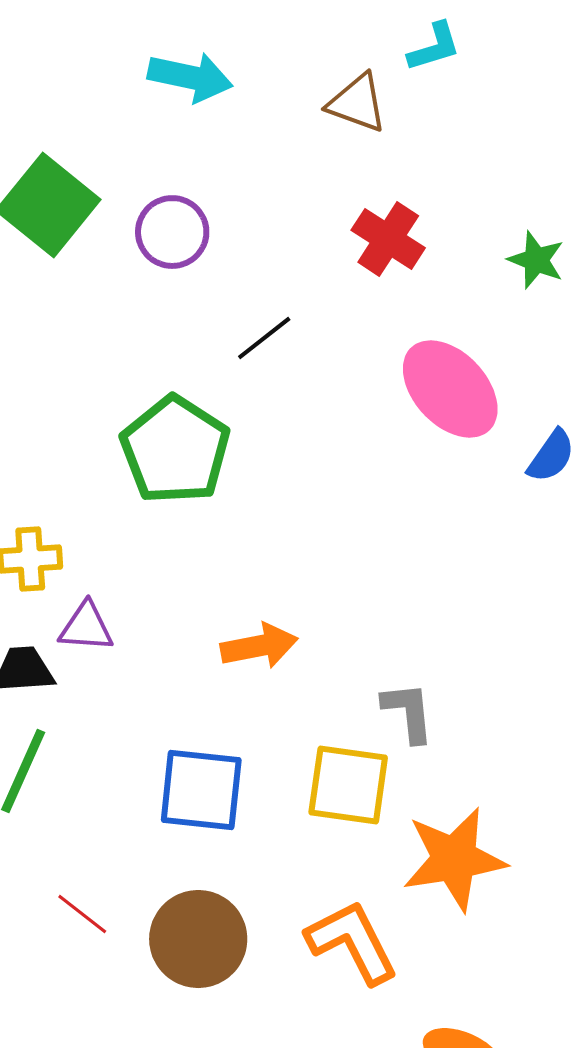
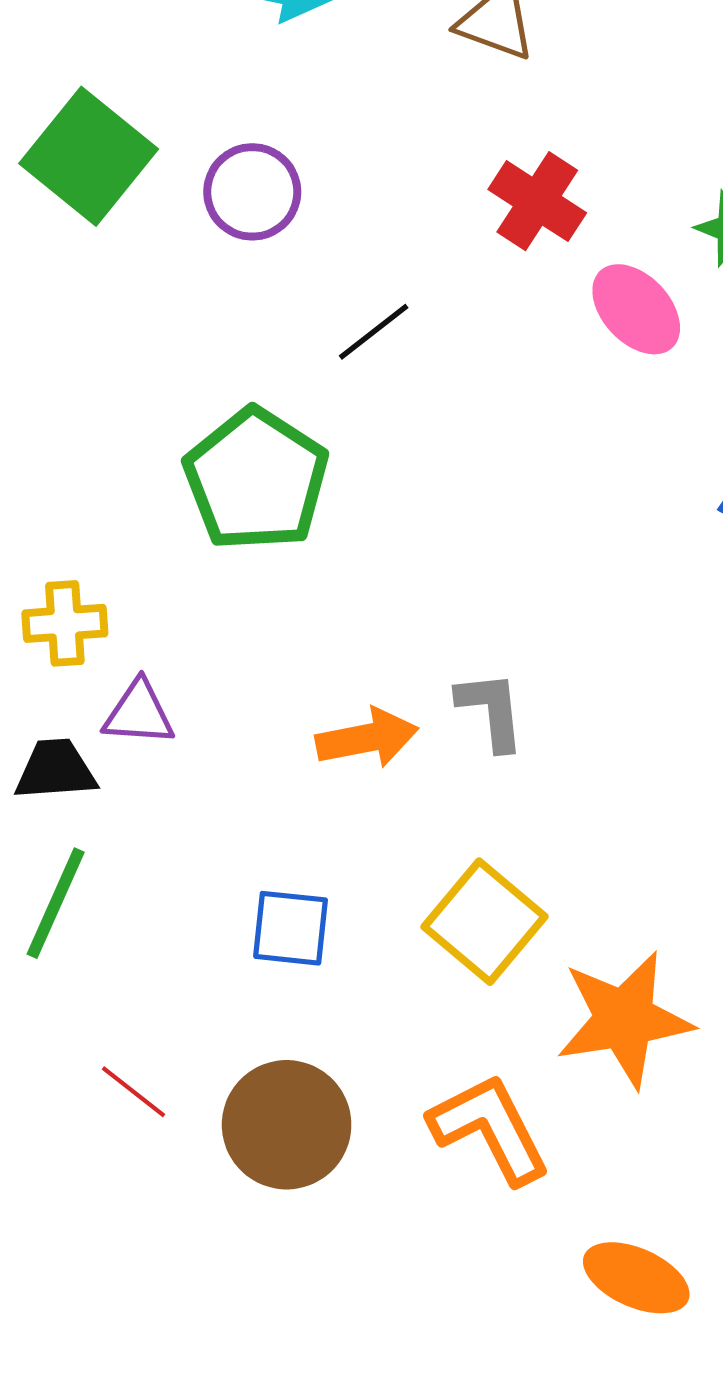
pink ellipse: (450, 389) -> (636, 309), moved, size x0.7
gray L-shape: (408, 712) -> (491, 710), moved
yellow square: (348, 785) -> (484, 922), turned 32
blue square: (201, 790) -> (291, 928), size x0.7

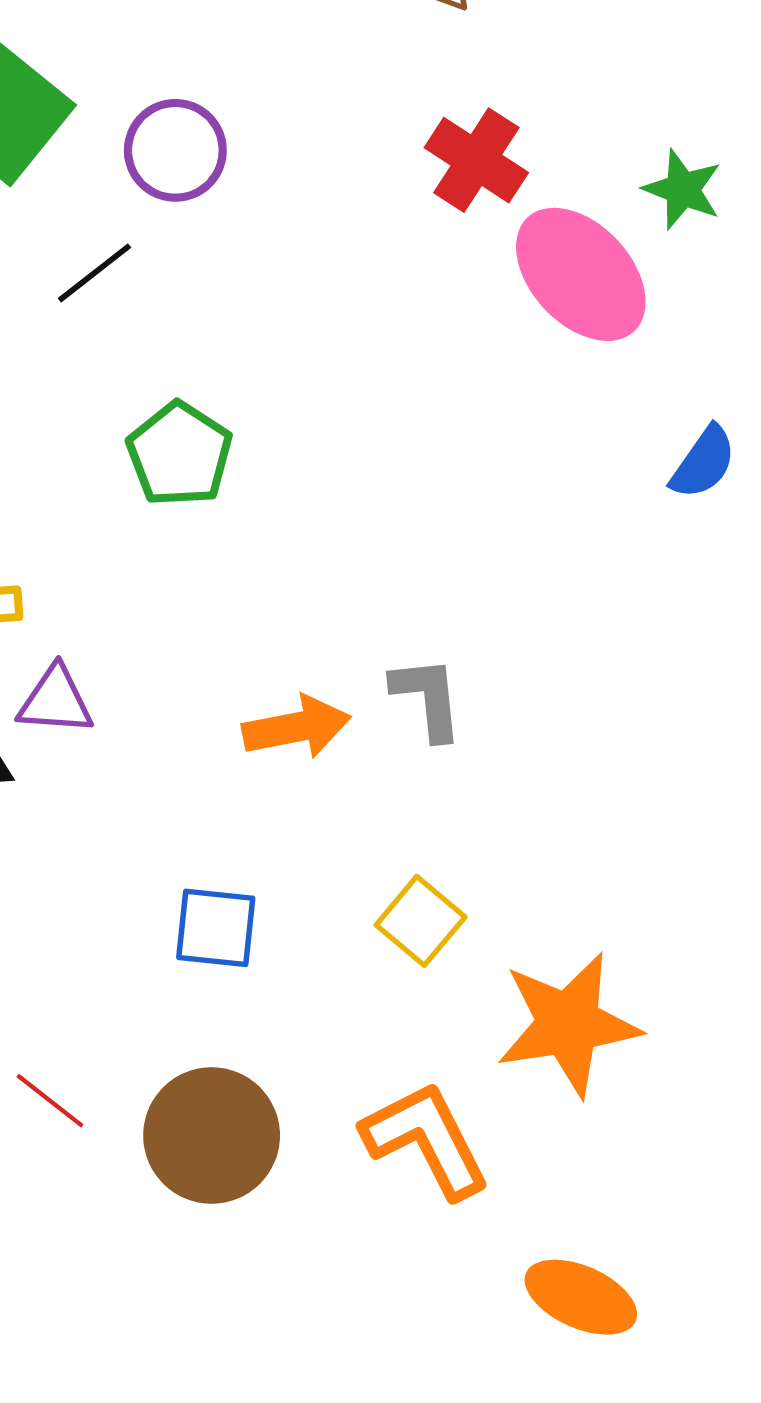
pink ellipse: (636, 309) -> (581, 274), size x1.4
black line: (374, 332) -> (95, 273), moved
green pentagon: (256, 480) -> (180, 454), size x0.7
yellow square: (484, 922) -> (421, 921), size x0.7

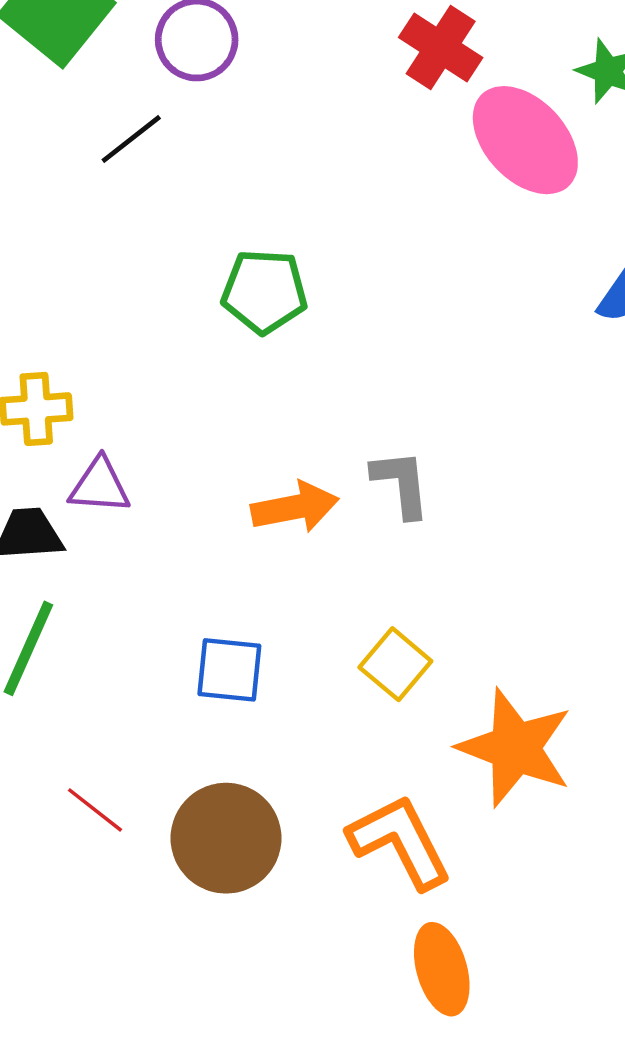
green pentagon: (180, 454) -> (264, 291), moved, turned -30
orange star: (568, 1024) -> (515, 748), turned 30
orange ellipse: (581, 1297) -> (442, 969), moved, turned 50

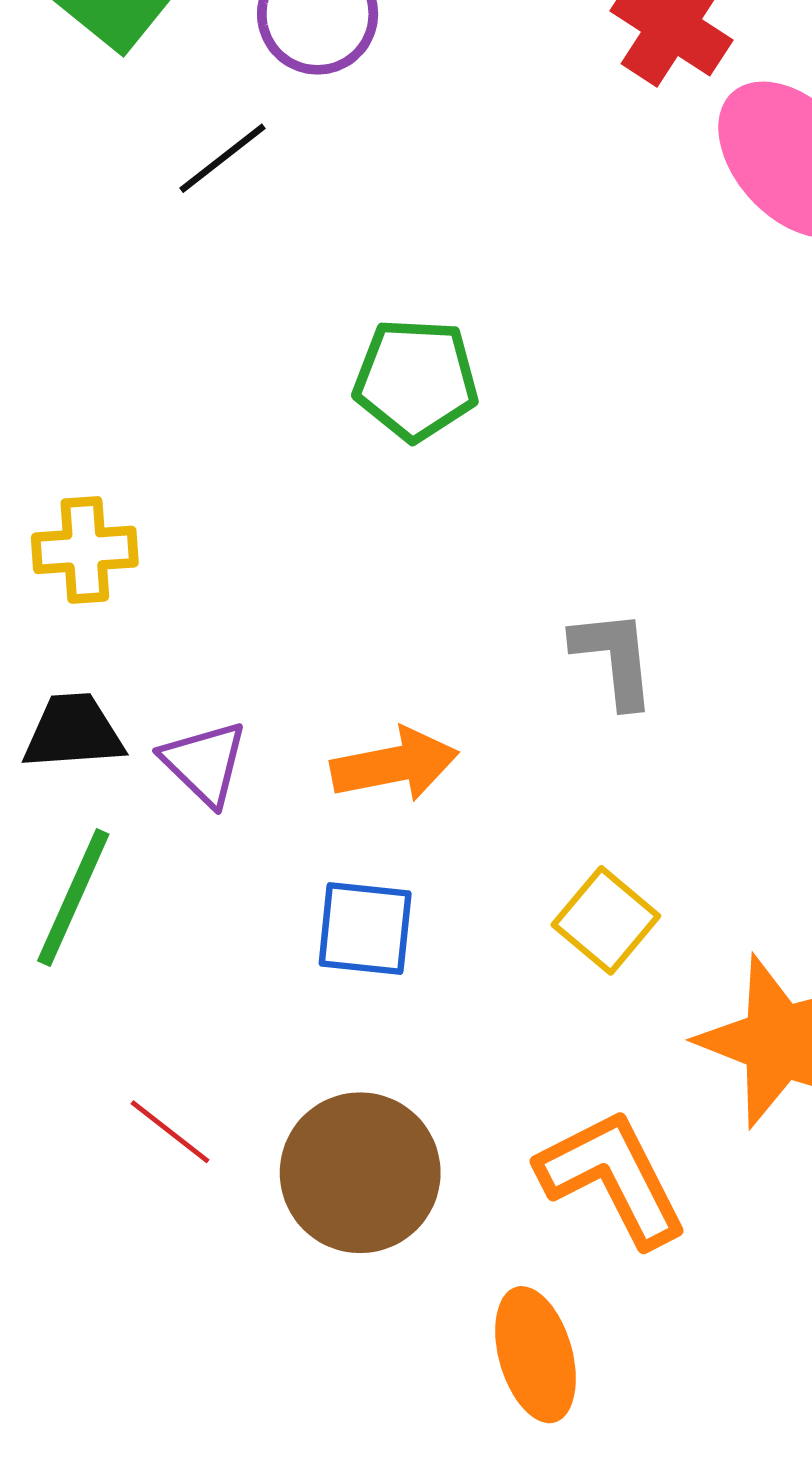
purple triangle: (100, 486) -> (204, 763), moved, turned 40
orange arrow: (295, 507) -> (395, 765), moved
orange ellipse: (442, 969) -> (536, 1355), moved

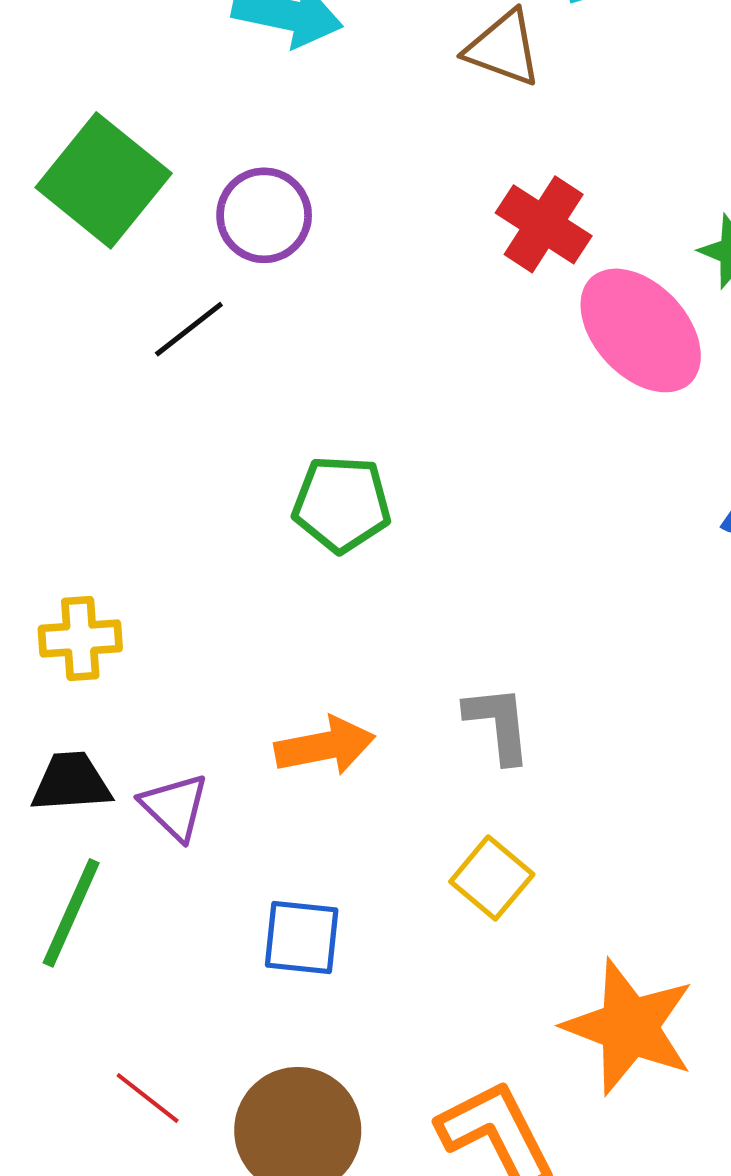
orange arrow: (395, 765) -> (325, 746), moved
yellow square: (606, 920) -> (492, 878), moved

